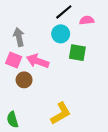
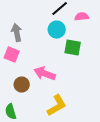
pink arrow: (38, 61) -> (45, 74), moved
brown circle: (24, 80) -> (22, 85), moved

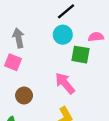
pink semicircle: (82, 17) -> (96, 37), moved
pink arrow: (45, 74) -> (65, 83), moved, turned 30

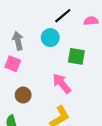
cyan circle: (63, 35) -> (50, 38), moved
pink semicircle: (96, 37) -> (91, 21), moved

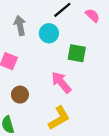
pink semicircle: (91, 21) -> (92, 15), turned 48
gray arrow: (18, 41) -> (20, 25), moved

